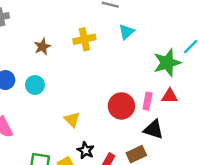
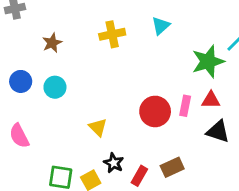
brown star: (42, 47) -> (52, 43), moved
black triangle: (154, 129) -> (218, 132), moved

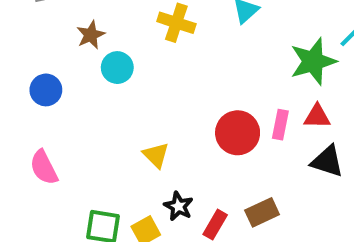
yellow cross: (112, 34) -> (176, 23), turned 30
cyan circle: (55, 87) -> (117, 68), moved

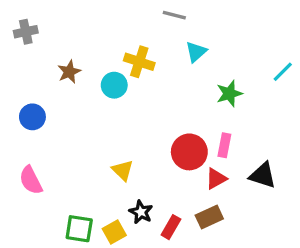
green star: (313, 61) -> (229, 94), moved, size x0.7
cyan circle: (117, 68) -> (114, 85), moved
red triangle: (317, 116) -> (216, 179), moved, turned -30

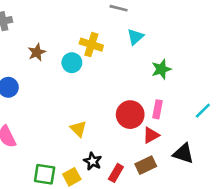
cyan line: (283, 72) -> (203, 111), moved
black triangle: (263, 175) -> (183, 153), moved

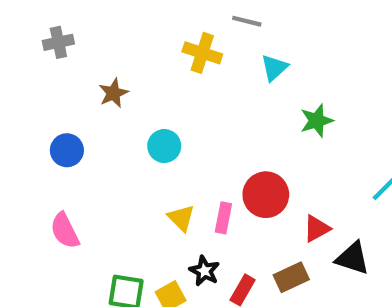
yellow cross: (91, 45) -> (202, 53), moved
cyan circle: (72, 63) -> (164, 146), moved
pink rectangle: (157, 109) -> (223, 218), moved
red triangle: (151, 135) -> (317, 229), moved

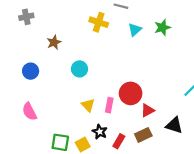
green star: (317, 121) -> (162, 27), moved
red triangle: (317, 229) -> (148, 110), moved

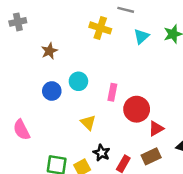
blue circle: (31, 71) -> (52, 91), moved
pink rectangle: (109, 105) -> (112, 92), moved

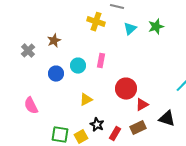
gray cross: (18, 22) -> (28, 51), moved, turned -32
pink rectangle: (112, 92) -> (101, 61), moved
yellow triangle: (88, 123) -> (86, 100), turned 48

